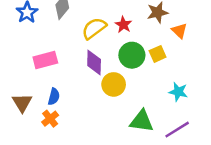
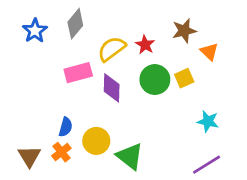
pink rectangle: (45, 60) -> (78, 73), moved
yellow circle: (114, 84) -> (96, 141), moved
brown triangle: (22, 103) -> (29, 156), moved
green triangle: (142, 121) -> (130, 156), moved, turned 30

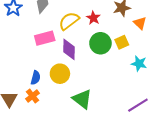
cyan star: (208, 121) -> (139, 64), moved
yellow circle: (96, 141) -> (60, 74), moved

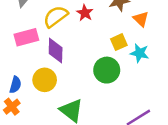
green circle: (100, 43) -> (107, 70), moved
cyan star: (139, 64) -> (140, 53), moved

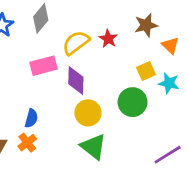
yellow circle: (45, 80) -> (88, 113), moved

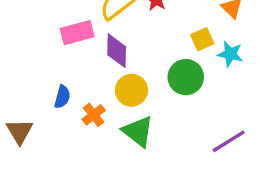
orange cross: (27, 143) -> (94, 115), moved

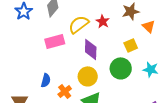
purple diamond: (117, 51) -> (91, 49), moved
cyan star: (230, 54) -> (151, 69), moved

